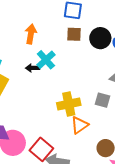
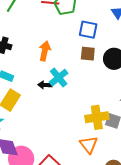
yellow cross: (69, 104) -> (97, 117), moved
orange triangle: (80, 125) -> (89, 145), turned -36

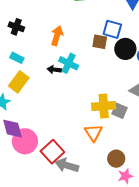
blue square: (88, 30) -> (112, 29), moved
cyan cross: (59, 78) -> (69, 63), turned -30

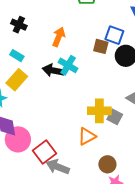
black arrow: (54, 70) -> (53, 70), size x1.5
orange triangle: (93, 133) -> (87, 136), turned 30

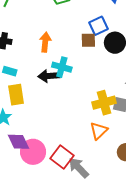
blue square: (114, 35) -> (99, 26), turned -30
yellow rectangle: (17, 80) -> (16, 95), turned -35
gray arrow: (58, 167) -> (79, 168), turned 40

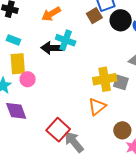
brown square: (88, 40) -> (94, 16), turned -35
orange arrow: (45, 42) -> (51, 14), turned -132
pink circle: (33, 152) -> (28, 79), moved, size x0.6

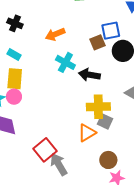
black arrow: (52, 48) -> (89, 75), moved
pink circle: (28, 79) -> (14, 97), moved
gray square: (121, 82) -> (105, 121), moved

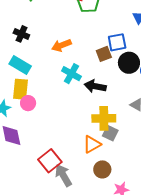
cyan rectangle: (14, 54) -> (20, 65), size x1.5
pink circle: (14, 97) -> (28, 103), moved
brown circle: (108, 160) -> (102, 169), moved

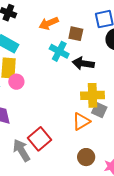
brown square: (104, 54) -> (76, 34), moved, turned 35
brown circle: (102, 169) -> (86, 157), moved
gray arrow: (63, 175) -> (21, 150), moved

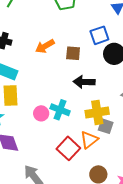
cyan cross: (59, 51) -> (60, 110), moved
pink circle: (16, 82) -> (41, 113), moved
red square: (40, 139) -> (68, 148), moved

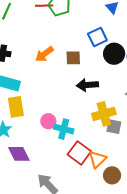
cyan cross: (60, 110) -> (64, 129), moved
orange triangle: (89, 140) -> (98, 159), moved

